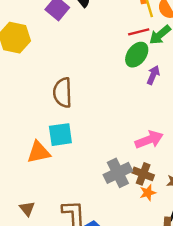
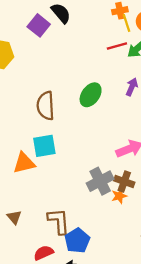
green ellipse: (137, 55) -> (91, 95), moved
orange star: (148, 193) -> (119, 196), moved

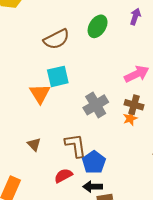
brown semicircle: (46, 106) -> (56, 39), turned -110
orange triangle: (24, 163) -> (40, 94), turned -45
gray cross: (100, 181) -> (96, 105), moved

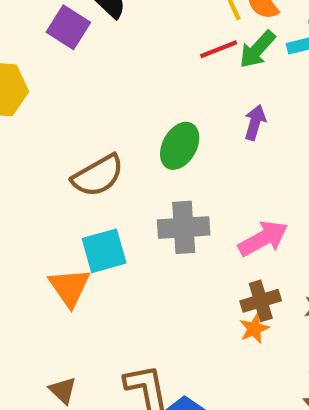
gray cross: (96, 105) -> (184, 227), moved, turned 30
brown cross: (134, 105) -> (261, 301), turned -30

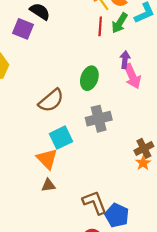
red line: (219, 49) -> (100, 26), turned -54
pink arrow: (263, 238) -> (132, 76), moved, turned 105
brown triangle: (63, 390) -> (48, 185), moved, turned -40

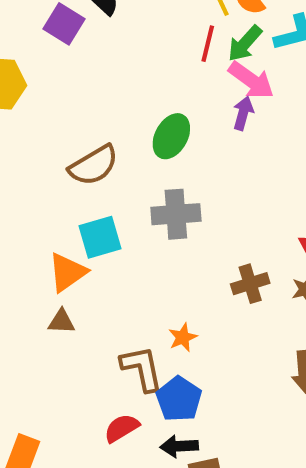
pink arrow: (132, 76) -> (251, 80), moved, turned -40
orange triangle: (47, 159) -> (67, 272), turned 30
orange star: (143, 163) -> (183, 337), moved

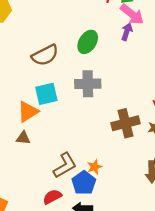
brown cross: (250, 284) -> (125, 123), size x1.4
orange star: (183, 337) -> (95, 167), moved
brown L-shape: (142, 368) -> (65, 165), turned 68

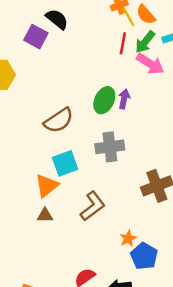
purple arrow: (127, 32) -> (124, 99), moved
brown L-shape: (65, 165) -> (93, 206), moved
blue pentagon: (84, 183) -> (144, 256), moved

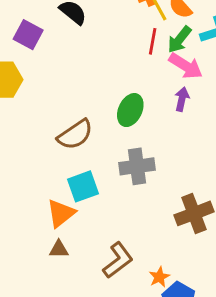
purple square: (36, 37) -> (28, 35), moved
purple arrow: (124, 99) -> (182, 99), moved
brown L-shape: (93, 206) -> (118, 260), moved

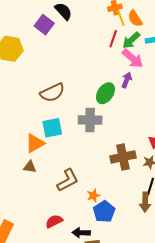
purple square: (28, 35) -> (44, 25), moved
green ellipse: (130, 110) -> (105, 93), moved

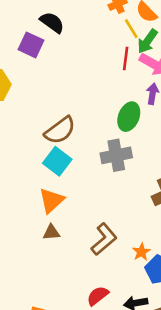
yellow line: (121, 18) -> (131, 29), moved
red line: (113, 39) -> (126, 59), moved
cyan square: (52, 128) -> (57, 161), moved, turned -30

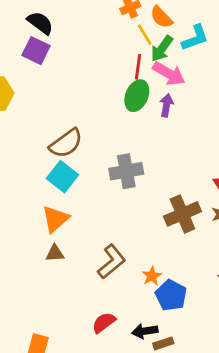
black semicircle: (52, 22) -> (40, 23), moved
green ellipse: (129, 117) -> (137, 96), moved

